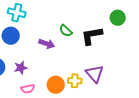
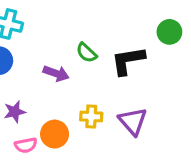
yellow cross: (75, 81) -> (91, 117), moved
orange circle: (56, 85) -> (55, 134), moved

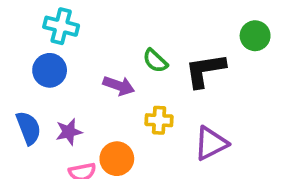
yellow cross: (91, 117) -> (159, 120), moved
purple triangle: (133, 121) -> (211, 143), turned 44

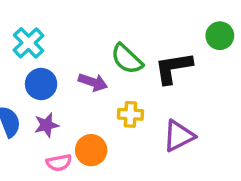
cyan cross: (61, 26) -> (29, 43), moved, turned 32
green semicircle: (155, 61) -> (127, 59), size x1.4
blue circle: (50, 70) -> (41, 84), moved

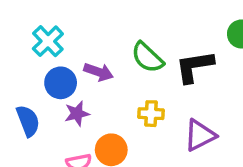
purple arrow: (93, 82) -> (99, 72), moved
purple star: (46, 125) -> (77, 114), moved

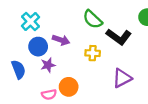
green semicircle: (147, 57) -> (93, 19), moved
black L-shape: (194, 67) -> (119, 37), turned -135
yellow cross: (151, 114) -> (93, 53), moved

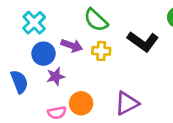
green semicircle: (93, 19) -> (96, 20), moved
yellow cross: (93, 53) -> (101, 51), moved
purple triangle: (122, 78) -> (127, 103), moved

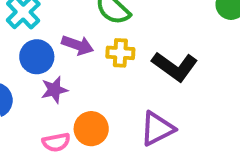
black L-shape: (143, 42) -> (175, 66), moved

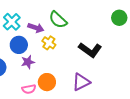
purple arrow: (78, 45) -> (36, 28), moved
yellow cross: (120, 53) -> (49, 43), moved, turned 32

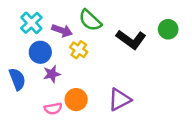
green circle: (119, 18) -> (168, 29), moved
black L-shape: (90, 50) -> (131, 39), moved

